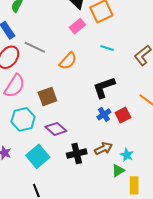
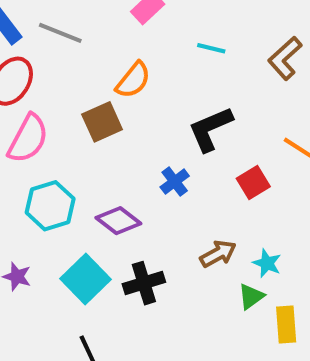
gray line: (35, 47) -> (60, 33), moved
brown square: (47, 97) -> (102, 122), moved
blue cross: (104, 114) -> (175, 182), moved
black cross: (77, 154) -> (144, 283), moved

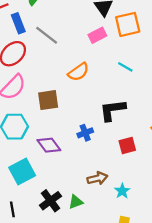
brown square: (102, 122) -> (48, 100), moved
black cross: (144, 283) -> (50, 201), moved, turned -35
green triangle: (251, 296) -> (76, 202), moved

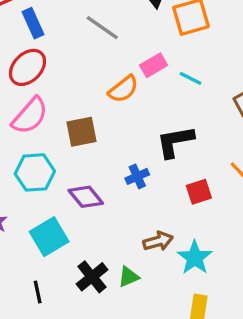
gray line: (47, 35) -> (102, 28), moved
pink rectangle: (97, 35) -> (154, 65), moved
cyan star: (122, 191) -> (195, 258), size x1.5

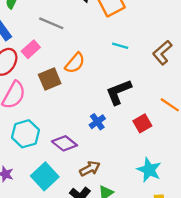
pink rectangle: (154, 65) -> (31, 49), moved
brown square: (81, 132) -> (50, 79), moved
brown arrow: (158, 241) -> (90, 169), moved

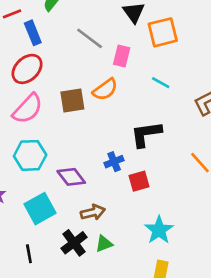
pink rectangle: (31, 49) -> (122, 56), moved, turned -48
red square: (142, 123) -> (139, 181), moved

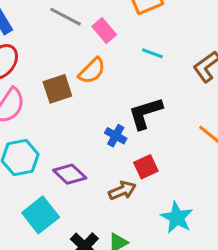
pink rectangle: (122, 56) -> (104, 31), turned -45
blue cross: (114, 162) -> (116, 136), moved, turned -30
brown arrow: (93, 212) -> (122, 190), moved

